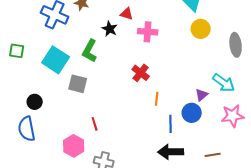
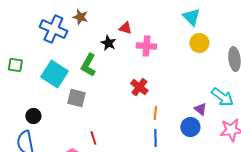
purple triangle: (202, 95) -> (200, 109), turned -40
blue line: (171, 124) -> (155, 138), moved

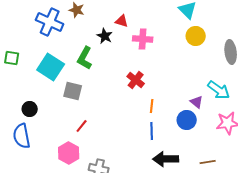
red line: (93, 138) -> (82, 126), moved, turned 56

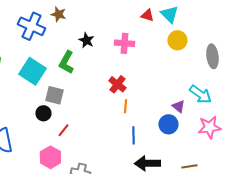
red triangle: (122, 21) -> (147, 15), moved
orange line: (152, 106) -> (125, 106), moved
black circle: (30, 109) -> (43, 113), moved

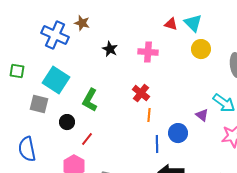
green L-shape: (66, 62) -> (90, 100), moved
gray square: (54, 95) -> (39, 104), moved
blue circle: (168, 124) -> (178, 133), moved

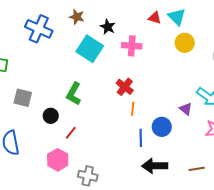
brown star: (82, 23) -> (77, 17), moved
black star: (110, 49) -> (108, 27), moved
cyan square: (56, 80) -> (90, 49), moved

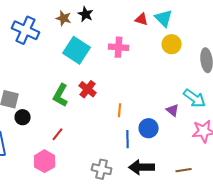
black star: (108, 27) -> (86, 14), moved
red cross: (125, 87) -> (88, 89), moved
black circle: (51, 116) -> (23, 117), moved
gray cross: (88, 176) -> (102, 169), moved

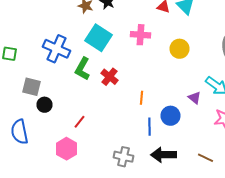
blue cross: (26, 30) -> (56, 49), moved
yellow circle: (172, 44) -> (180, 49), moved
green L-shape: (61, 95) -> (82, 69), moved
brown line: (184, 170) -> (206, 158), turned 35

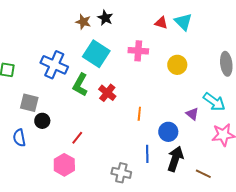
blue line: (150, 127) -> (147, 154), moved
blue semicircle: (20, 132) -> (19, 138), moved, size x0.7
black arrow: (164, 155) -> (175, 159), moved, turned 110

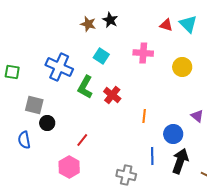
cyan square: (96, 54) -> (101, 56), size x0.6

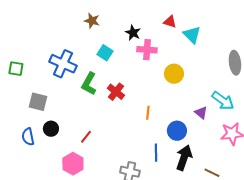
black star: (110, 20) -> (133, 33), moved
cyan triangle: (188, 24) -> (192, 35), moved
yellow circle: (182, 67) -> (174, 74), moved
black circle: (47, 123) -> (51, 129), moved

